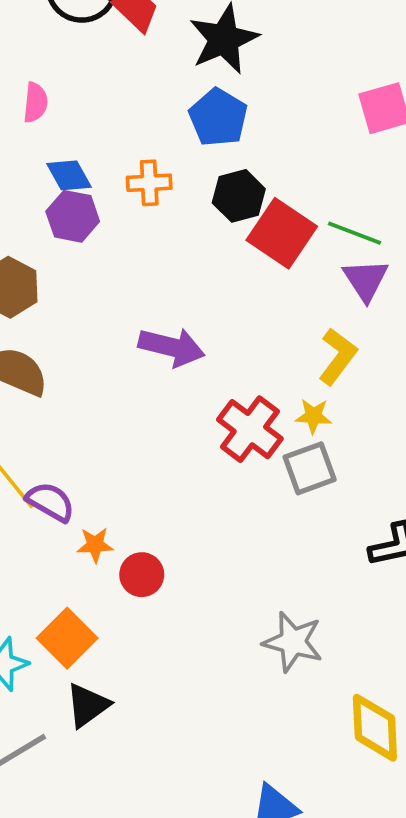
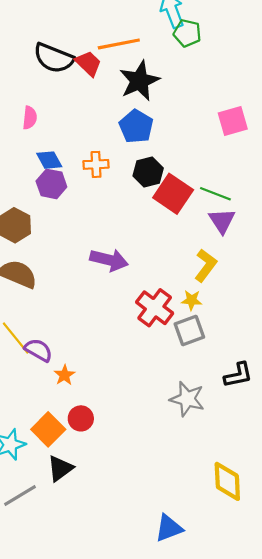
orange star: (95, 545) -> (65, 375), turned -30
red circle: (142, 575) -> (81, 418), moved
gray star: (293, 642) -> (187, 399), moved

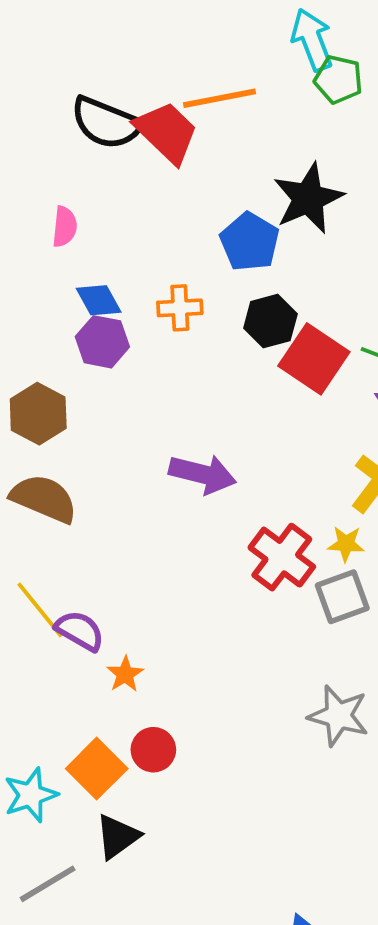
red trapezoid: (88, 63) -> (167, 132), size x1.4
black star: (139, 81) -> (308, 198), moved

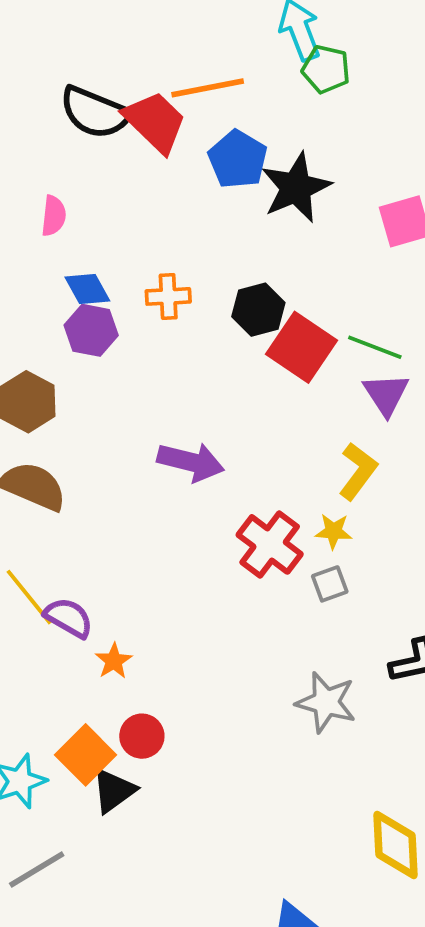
blue pentagon: (250, 242) -> (238, 159), moved
gray square: (342, 597) -> (330, 584), size x0.7
black triangle: (117, 837) -> (114, 791), moved

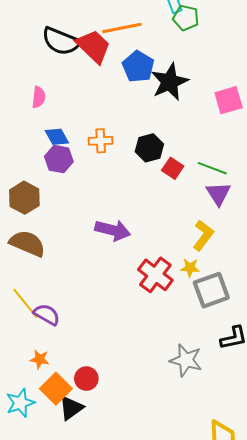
red square: (302, 347) -> (173, 168), size x0.6
gray square: (330, 584) -> (211, 290), moved, size x1.8
orange star: (114, 661) -> (40, 359), moved, turned -30

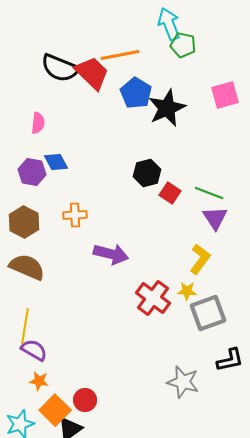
pink square: (229, 100) -> (225, 95), moved
orange cross: (101, 141) -> (75, 215), moved
purple hexagon: (59, 159) -> (32, 172), moved
yellow line: (25, 303) -> (25, 326), turned 48
purple semicircle: (47, 315) -> (34, 350), moved

